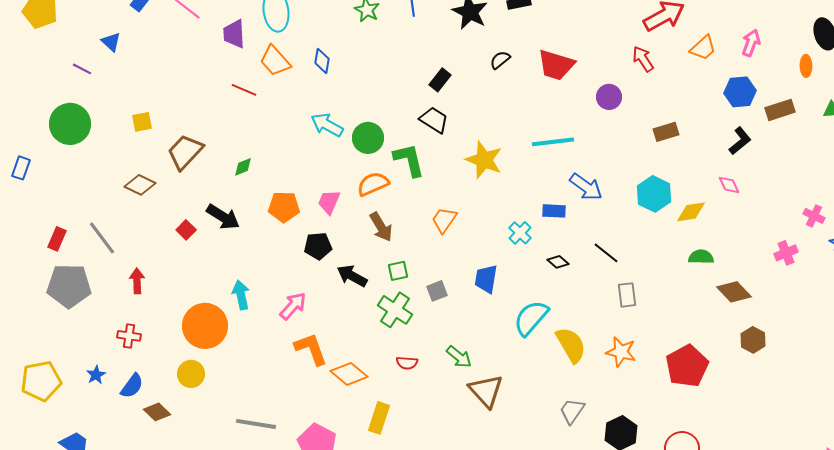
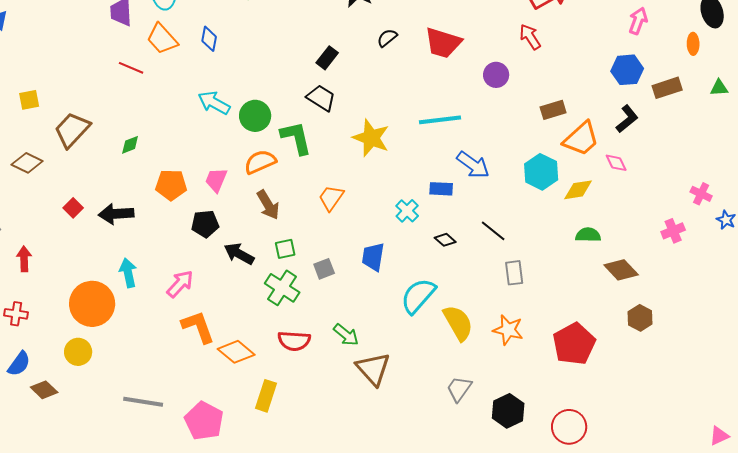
orange trapezoid: (703, 48) -> (581, 139), moved, size x1.4
black arrow: (223, 217) -> (116, 214), moved, turned 144
red semicircle: (407, 363) -> (294, 341), size x1.5

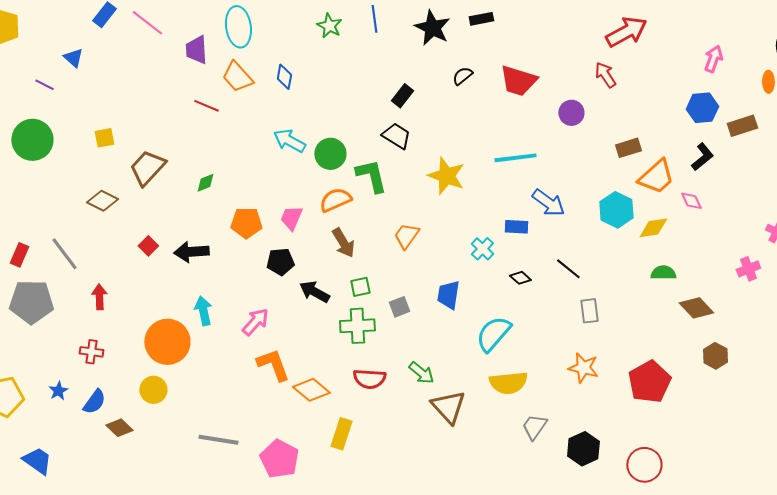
green cross: (282, 288) -> (357, 326), turned -36
yellow semicircle: (458, 323) -> (508, 383), moved, turned 114

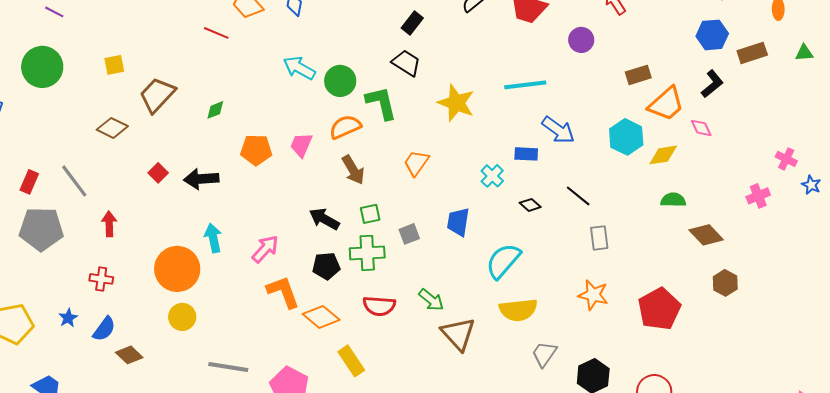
black pentagon: (280, 262) -> (326, 266), moved
yellow circle: (153, 390) -> (182, 317), moved
yellow rectangle: (341, 434) -> (351, 361), turned -52

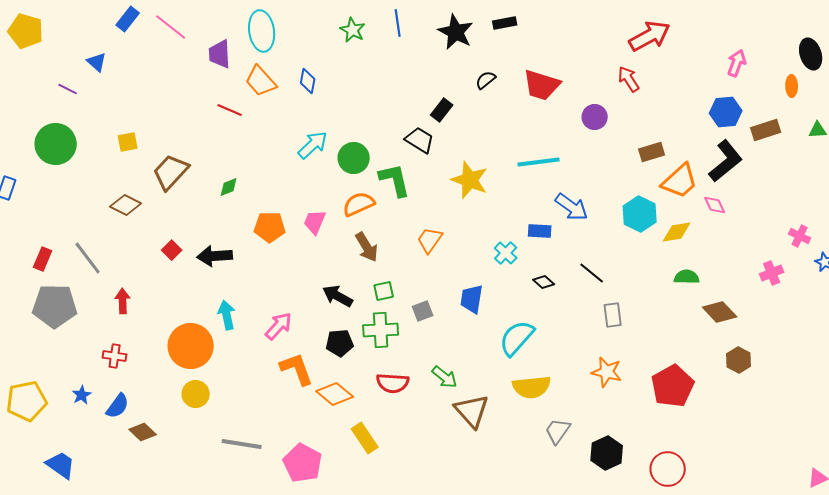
black rectangle: (412, 23) -> (442, 110), moved
cyan arrow: (299, 68) -> (313, 145), turned 108
black L-shape: (712, 84) -> (726, 161), size x1.5

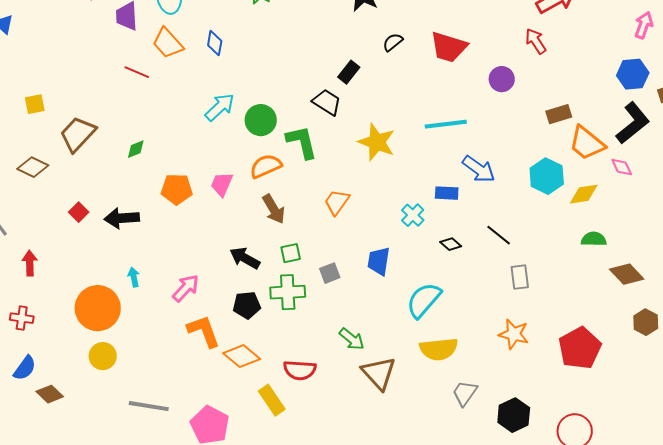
orange trapezoid: (680, 181) -> (587, 143), turned 81
cyan arrow: (227, 315) -> (134, 277), size x0.7
red semicircle: (393, 383) -> (300, 370), moved

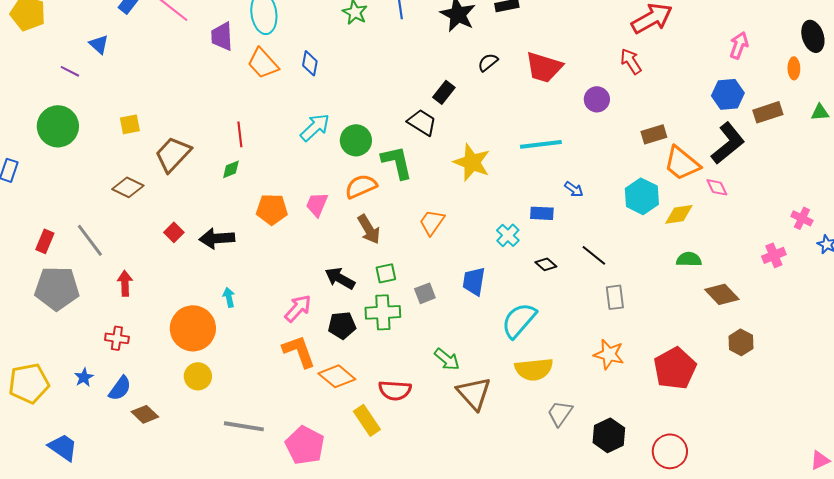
red line: (137, 72) -> (240, 134), moved, turned 60
blue arrow: (479, 169) -> (574, 189), size x0.6
pink arrow: (186, 288) -> (298, 308), moved

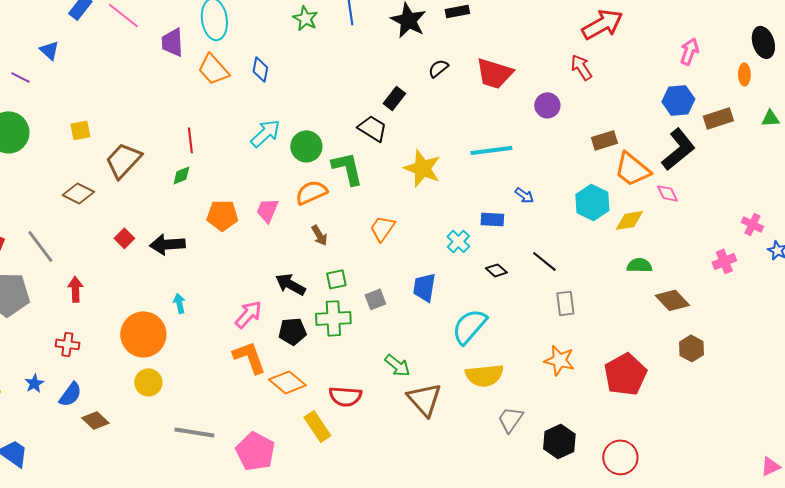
brown arrow: (369, 229) -> (319, 235), size x0.7

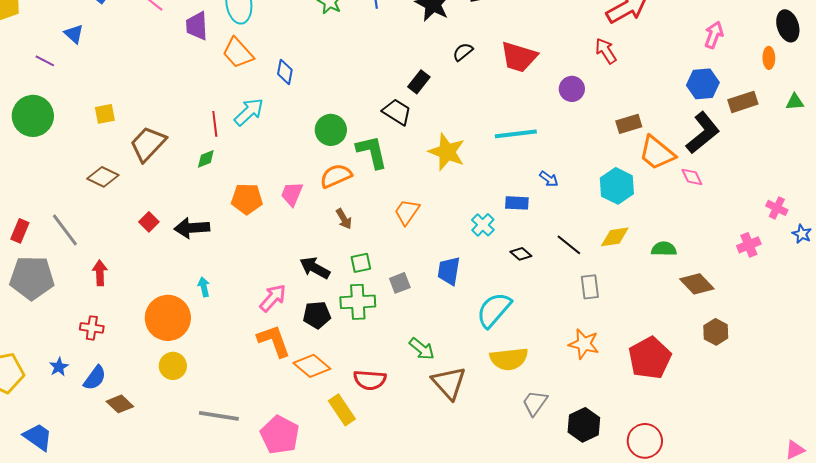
blue diamond: (260, 69) -> (285, 72), moved
cyan arrow: (265, 133) -> (249, 112), moved
yellow diamond: (629, 220) -> (615, 237), moved

